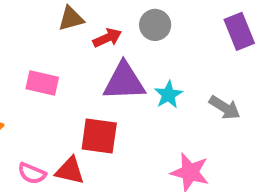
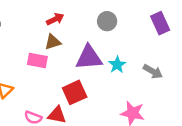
brown triangle: (71, 19) -> (53, 42), moved
red arrow: (107, 38) -> (55, 19), moved
red square: (99, 136) -> (75, 92), turned -30

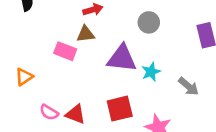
red square: (75, 92) -> (120, 109), moved

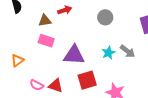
brown triangle: (86, 34) -> (45, 21), moved
purple triangle: (122, 58) -> (74, 55), moved
gray arrow: (188, 86) -> (128, 51), moved

